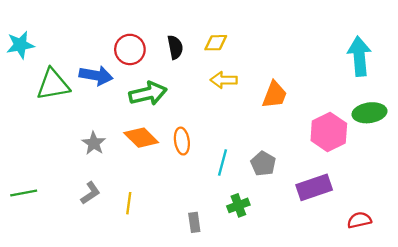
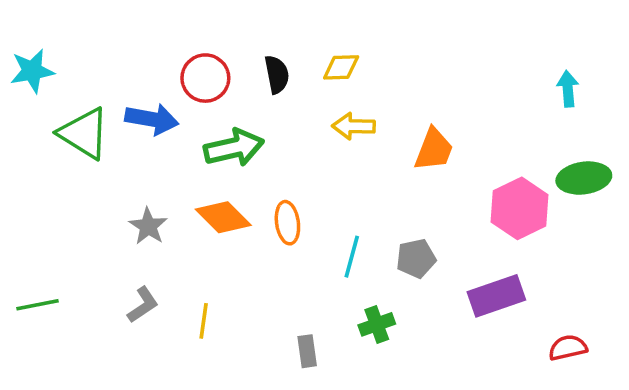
cyan arrow: (359, 56) -> (568, 89), size x0.6
green triangle: (53, 85) -> (84, 133), turned 42
gray pentagon: (263, 164) -> (416, 258), turned 30

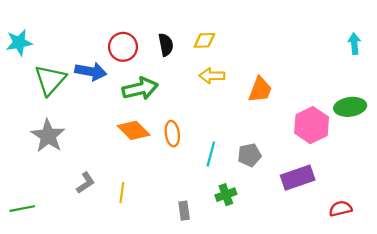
cyan arrow: (568, 89) -> (354, 44), moved
green triangle: (84, 133) -> (50, 80), turned 40
gray star: (148, 226) -> (48, 136), moved, size x1.5
green line: (37, 305) -> (22, 209), moved

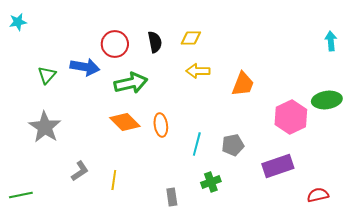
cyan star: (19, 43) -> (18, 22), moved, size x0.7
green triangle: (50, 80) -> (47, 75), size x0.6

